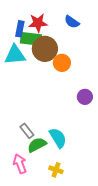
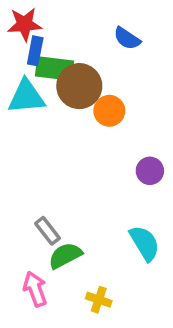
red star: (38, 23) -> (25, 24), moved
cyan semicircle: (58, 138) -> (145, 243), moved

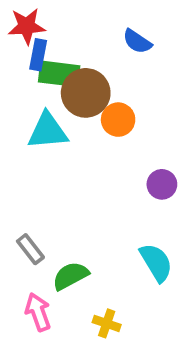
cyan triangle: (26, 97) -> (48, 131), moved
gray rectangle: (48, 231) -> (30, 249), moved

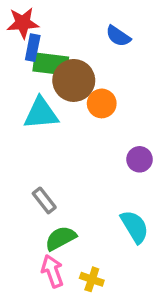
gray rectangle: (30, 249) -> (44, 200), moved
pink arrow: (38, 312) -> (52, 271), moved

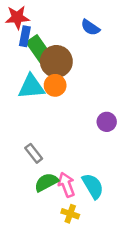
green rectangle: (51, 64) -> (39, 49), turned 48
orange circle: (102, 103) -> (55, 85), moved
cyan semicircle: (135, 227) -> (93, 186), moved
pink arrow: (52, 271) -> (66, 185), moved

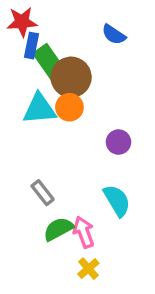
purple circle: (107, 122) -> (118, 142), moved
cyan semicircle: (93, 186) -> (117, 201), moved
yellow cross: (70, 214) -> (88, 269), turned 30

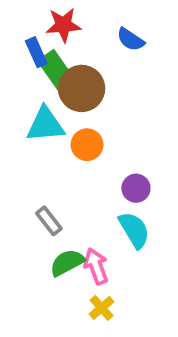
red star: (22, 22) -> (63, 25), moved
blue rectangle: (32, 46) -> (36, 52), turned -35
orange circle: (69, 107) -> (87, 145), moved
purple circle: (118, 142) -> (136, 188), moved

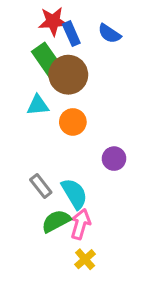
blue rectangle: (36, 52) -> (71, 34), moved
cyan triangle: (45, 125) -> (38, 105), size x0.7
cyan semicircle: (134, 230) -> (74, 194), moved
pink arrow: (96, 266) -> (80, 224), turned 36

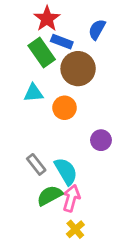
red star: (53, 21) -> (47, 19), turned -30
blue rectangle: (71, 34) -> (62, 42), moved, turned -45
blue semicircle: (109, 34) -> (97, 29), turned 85
brown circle: (68, 75) -> (78, 69), moved

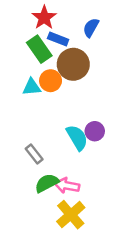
orange circle: (65, 108) -> (51, 81), moved
cyan semicircle: (66, 171) -> (77, 138), moved
pink arrow: (71, 198) -> (67, 186), turned -95
yellow cross: (75, 229) -> (71, 215), size x1.6

